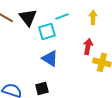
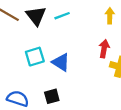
cyan line: (62, 16) -> (62, 16), moved
cyan square: (47, 31) -> (35, 57), moved

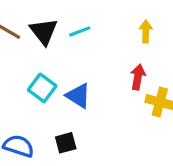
cyan square: (35, 57) -> (42, 88), turned -36

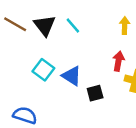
cyan line: (80, 31) -> (73, 25), turned 70
black square: (66, 143) -> (95, 93), moved

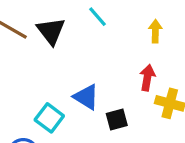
cyan line: (73, 25) -> (97, 17), moved
cyan square: (43, 70) -> (49, 118), moved

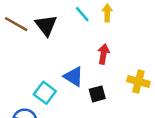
yellow arrow: (155, 31) -> (107, 13), moved
red arrow: (147, 78) -> (103, 54), moved

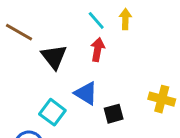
black triangle: (46, 25) -> (54, 57), moved
red arrow: (103, 54) -> (98, 50), moved

